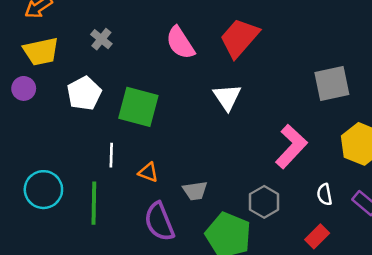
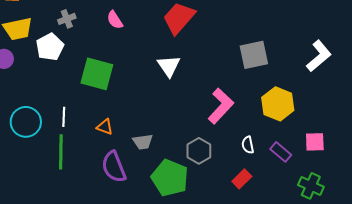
gray cross: (101, 39) -> (67, 19), turned 30
pink semicircle: (180, 43) -> (115, 20), moved, size x0.7
white pentagon: (84, 93) -> (50, 47), moved
white line: (111, 155) -> (64, 117), moved
cyan circle: (43, 190) -> (26, 122), moved

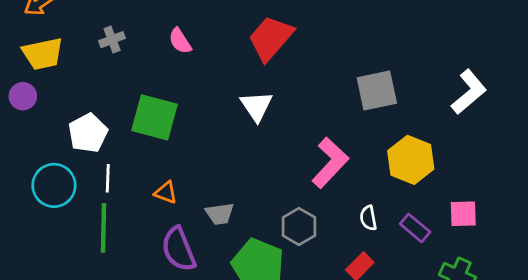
white pentagon: (50, 47) -> (88, 133), moved

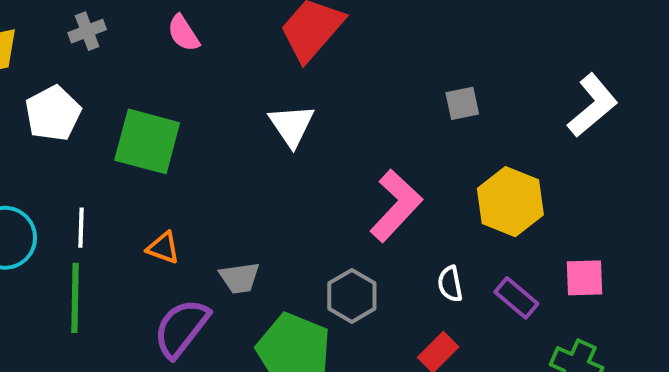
gray square: (377, 91) -> (462, 103), size x0.6
white pentagon: (88, 133) -> (53, 113), moved
purple semicircle: (179, 249) -> (181, 328), turned 60

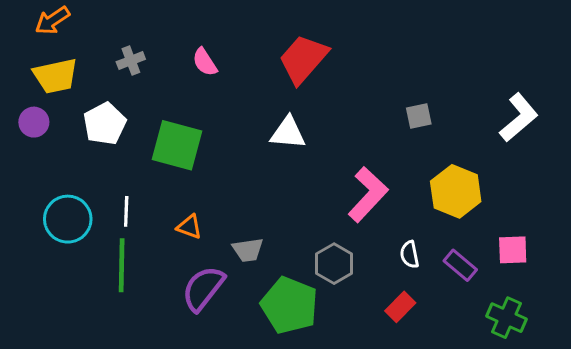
white triangle: (292, 125) -> (288, 133), turned -51

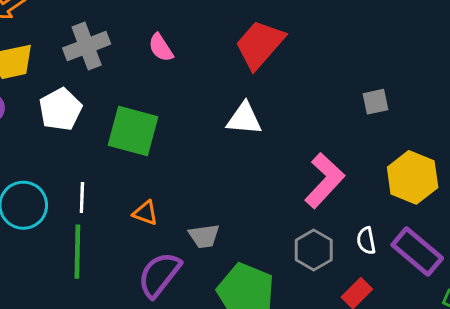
gray cross: (131, 61) -> (87, 46), size x1.6
gray hexagon: (334, 264) -> (314, 250), moved
purple rectangle: (460, 265) -> (417, 252), size x1.5

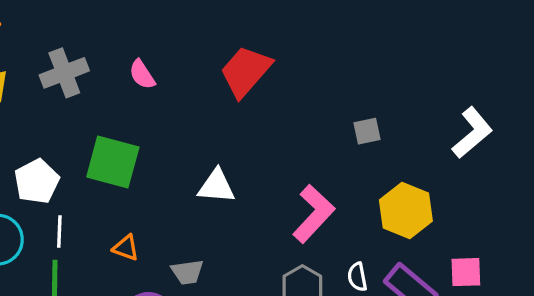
white pentagon: (60, 109) -> (37, 181), moved
white triangle: (244, 119) -> (216, 186), moved

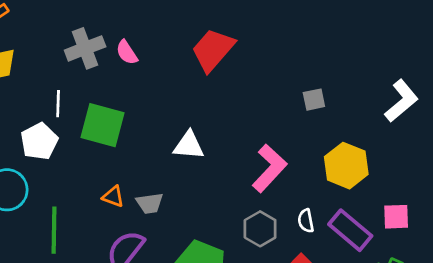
gray cross: (64, 73) -> (85, 48), moved
white line: (59, 232) -> (58, 104), moved
gray trapezoid: (187, 272) -> (150, 203), moved

